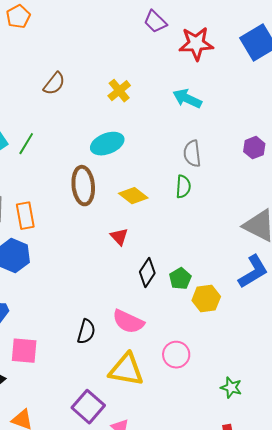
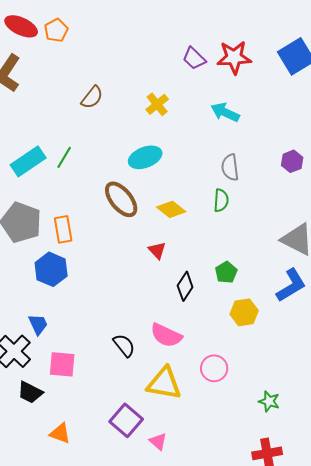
purple trapezoid: (155, 22) -> (194, 58), moved
brown ellipse: (83, 186) -> (121, 199), turned -33
green pentagon: (180, 279) -> (226, 272), moved
black semicircle: (86, 332) -> (124, 345), turned -55

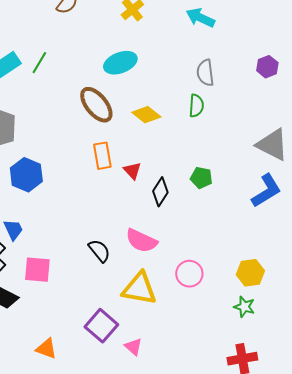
orange rectangle: (63, 229) -> (102, 156), moved
red triangle: (157, 250) -> (132, 171), moved
green pentagon: (226, 272) -> (201, 178), turned -30
yellow hexagon: (244, 312) -> (250, 273), moved
orange triangle: (60, 433) -> (46, 349), moved

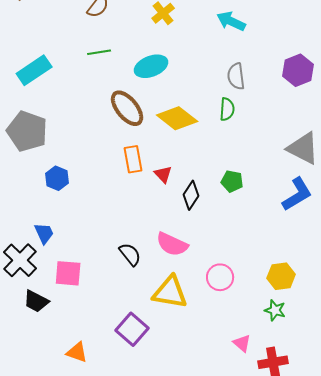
green line: (39, 63) -> (99, 52), moved, turned 50
purple hexagon: (267, 67) -> (298, 70), size x1.4
yellow diamond: (146, 115) -> (177, 118), size x1.4
blue hexagon: (26, 175) -> (57, 178), size x0.7
pink triangle: (133, 347) -> (242, 343), moved

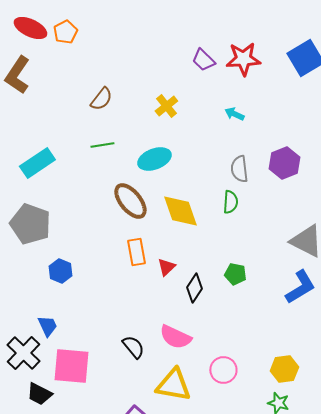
cyan arrow: (231, 21) -> (234, 114), size x0.7
purple hexagon: (298, 70) -> (284, 163), moved
yellow diamond: (177, 118) -> (180, 211), turned 33
red triangle: (163, 174) -> (166, 267), turned 30
pink square: (68, 273) -> (71, 366), size x1.4

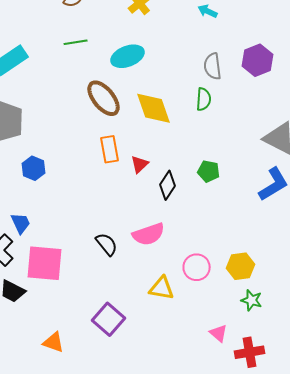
pink semicircle: (175, 337) -> (149, 234), turned -44
yellow hexagon: (284, 369) -> (241, 266), moved
yellow triangle: (173, 385) -> (162, 288), moved, size x0.7

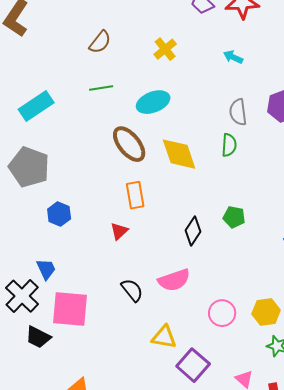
red triangle: (140, 164) -> (119, 231), moved
yellow triangle: (162, 288) -> (164, 337), moved
purple square: (109, 319) -> (193, 365), moved

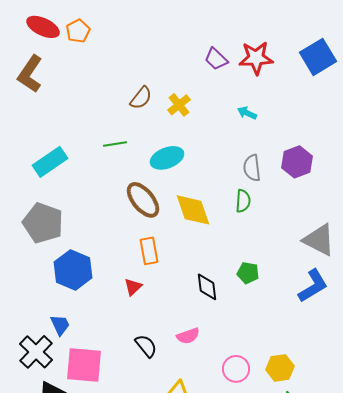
brown semicircle: (100, 42) -> (141, 98), moved
blue hexagon: (59, 214) -> (73, 270), size x1.6
black diamond: (193, 231) -> (207, 287), turned -40
pink semicircle: (174, 280) -> (188, 336), size x0.7

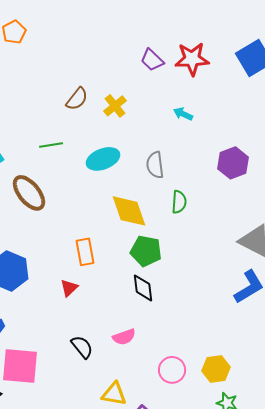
gray semicircle: (252, 168) -> (155, 165), moved
brown ellipse: (143, 200) -> (29, 193), moved
green pentagon: (248, 273) -> (146, 251), moved, size x1.4

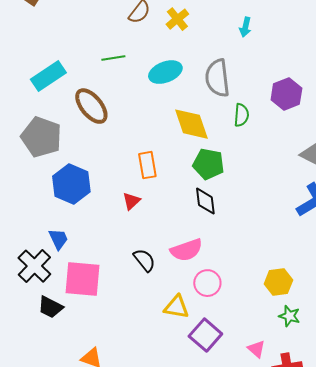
cyan arrow: (183, 114) -> (245, 27), turned -102
purple hexagon: (233, 163) -> (286, 94), moved
gray semicircle: (155, 165) -> (217, 78), size x1.4
pink semicircle: (124, 337) -> (186, 250), size x1.4
pink circle: (172, 370) -> (207, 283), moved

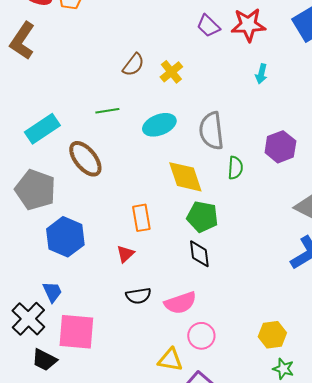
cyan arrow: (245, 27) -> (261, 74), moved
black semicircle: (144, 260) -> (138, 296), moved, turned 120

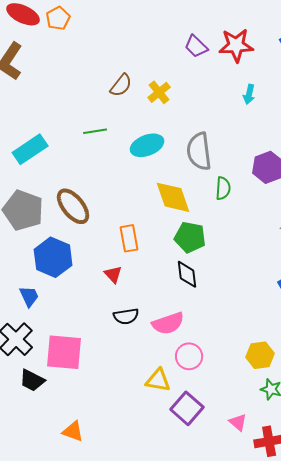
brown ellipse: (85, 159) -> (73, 206), moved
red triangle: (125, 254) -> (113, 274), turned -30
blue trapezoid: (52, 292) -> (29, 296), moved

